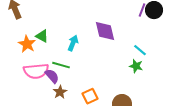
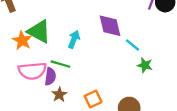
green triangle: (42, 36) -> (39, 31), size x1.6
cyan line: (140, 50) -> (132, 45), moved
purple semicircle: (52, 76) -> (50, 76), turned 49

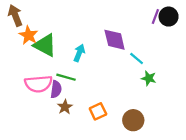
orange star: (22, 40) -> (28, 35), moved

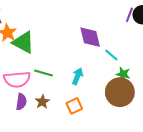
cyan arrow: (79, 53) -> (77, 76), moved
purple semicircle: (56, 89) -> (21, 102), moved
brown circle: (133, 120) -> (120, 92), moved, size x1.4

